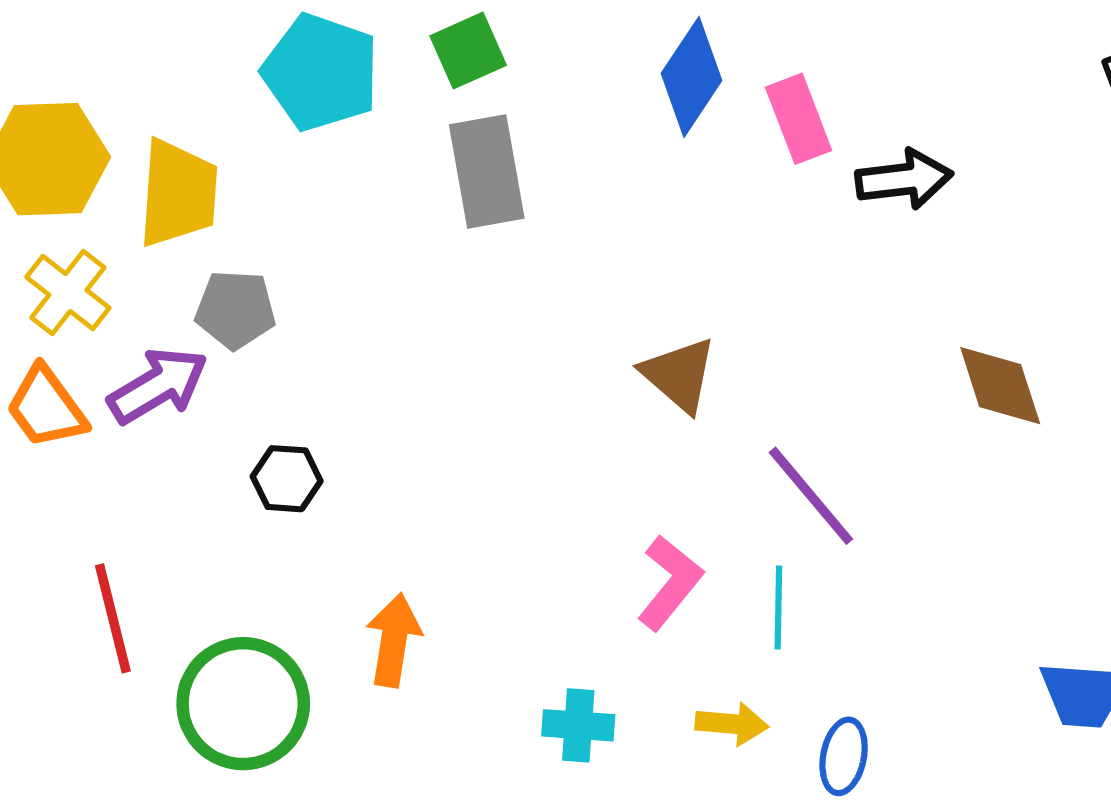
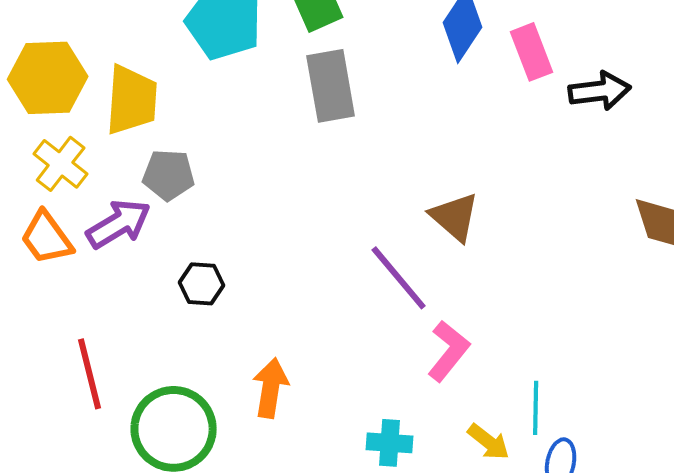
purple line: (811, 496) -> (399, 278), moved
cyan line: (778, 607) -> (536, 408), moved
yellow arrow: (732, 724) -> (489, 442), turned 33

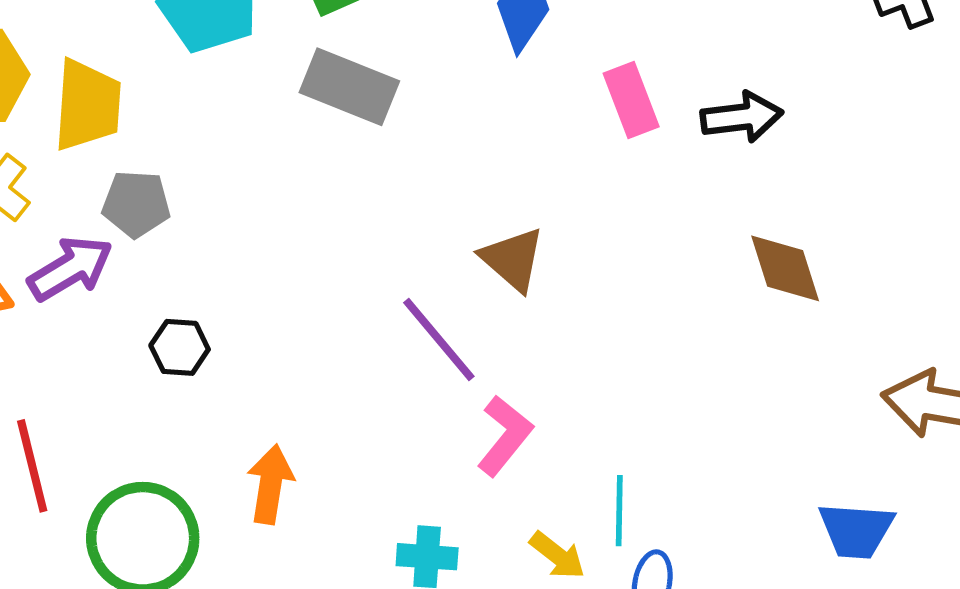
pink rectangle: (532, 52) -> (631, 100), moved
gray rectangle: (331, 86) -> (349, 87), turned -58
black arrow: (600, 91) -> (742, 117), moved

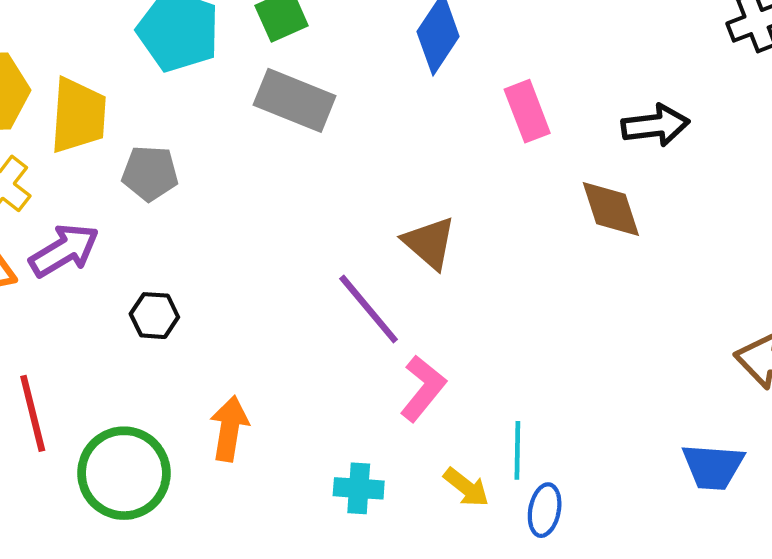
black arrow: (742, 117) -> (655, 125), moved
gray pentagon: (136, 204) -> (150, 173), moved
brown diamond: (785, 268) -> (611, 209), moved

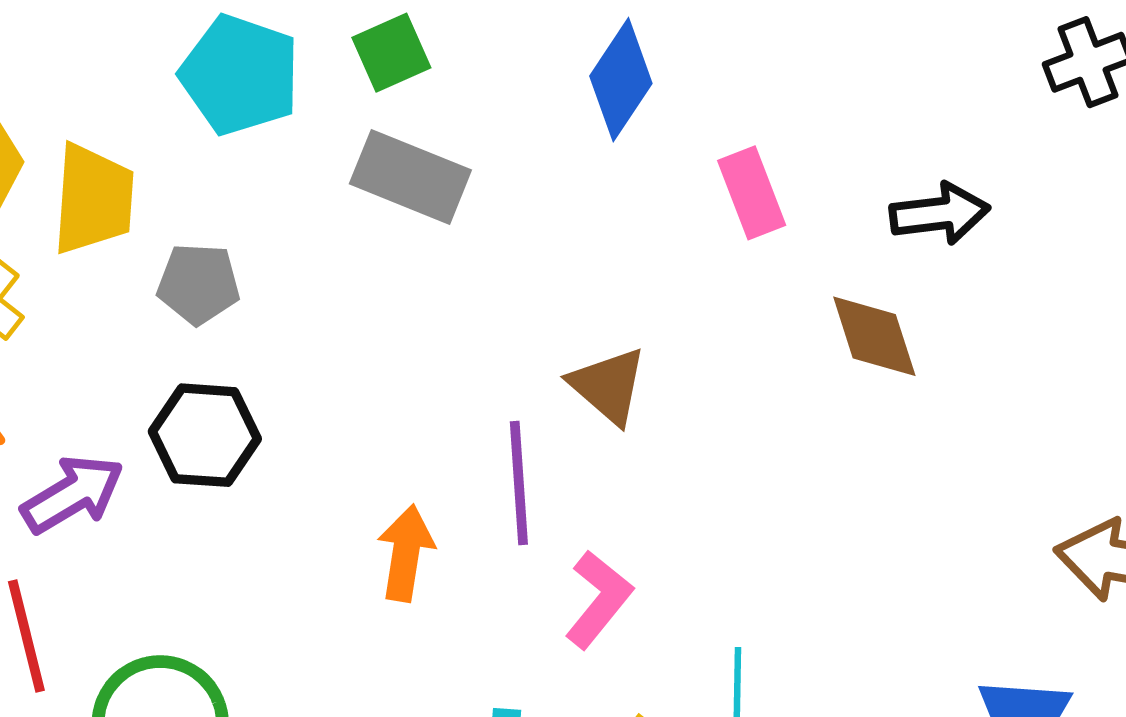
purple arrow: (64, 250) -> (73, 494), moved
purple line: (369, 309) -> (519, 483), turned 36
black hexagon: (154, 316) -> (205, 435), moved, size x1.5
orange arrow: (229, 429) -> (406, 553), moved

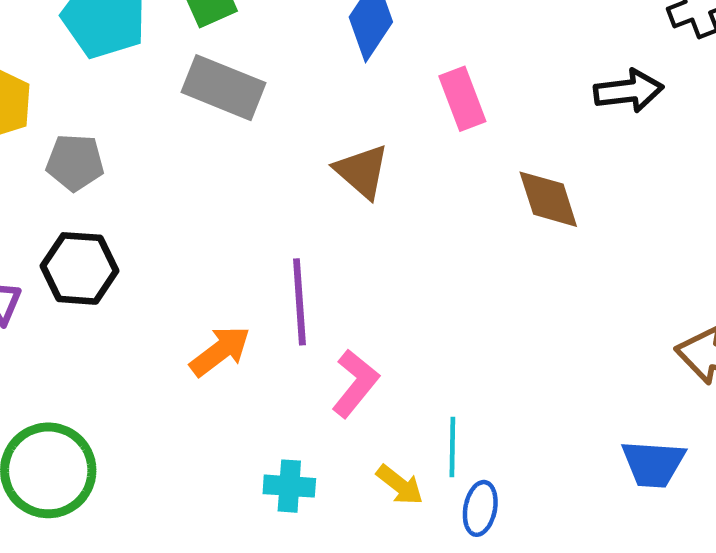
black arrow: (940, 214) -> (629, 91), moved
brown triangle: (608, 386) -> (362, 171), moved
orange arrow: (406, 553) -> (220, 351), turned 44

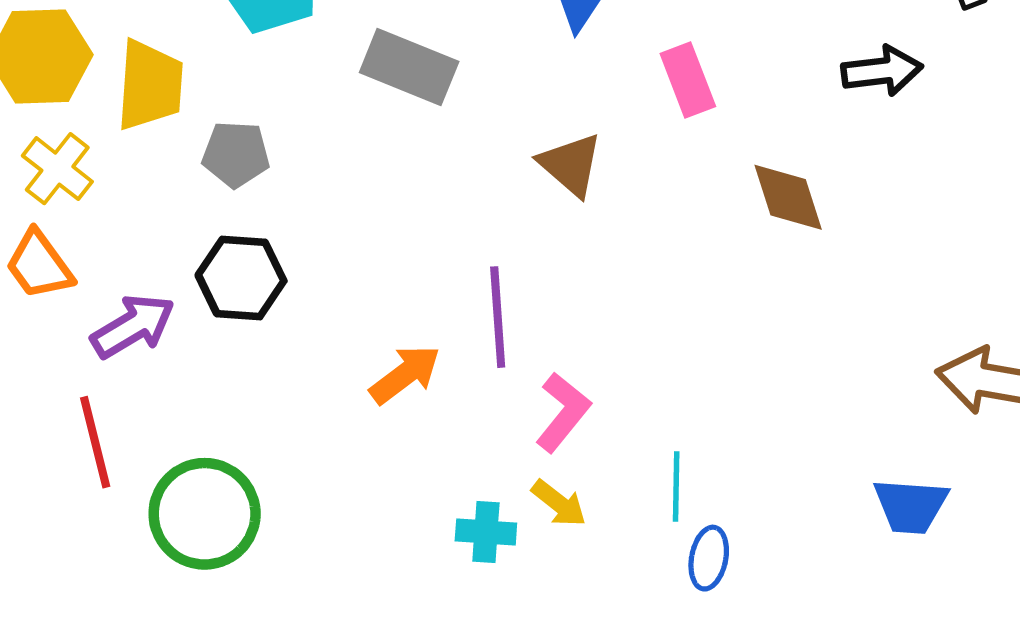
yellow arrow: (400, 485) -> (559, 503), moved

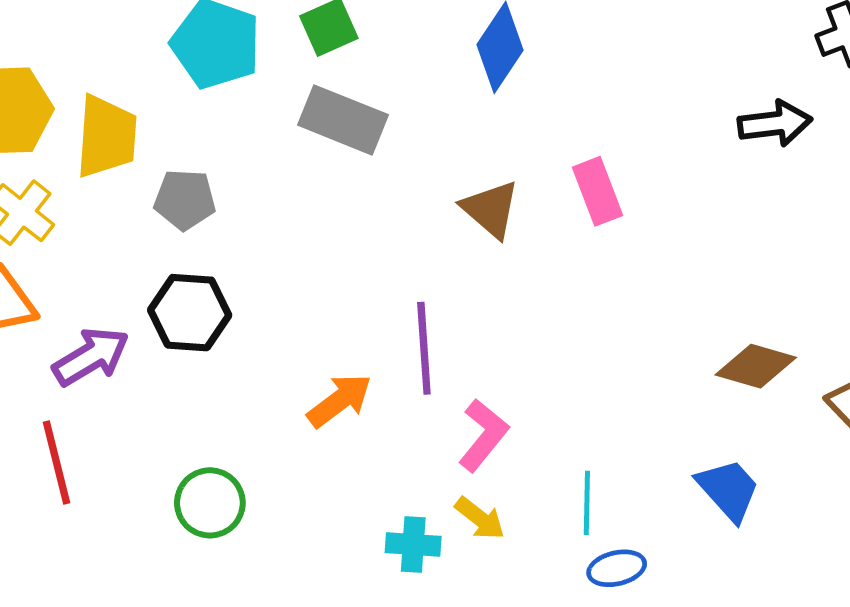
pink rectangle: (688, 80) -> (598, 191), moved
brown diamond: (788, 197) -> (756, 366), moved, turned -56
blue trapezoid: (911, 506) -> (728, 490), moved, turned -136
green circle: (205, 514) -> (210, 503), moved, size x0.7
blue ellipse: (709, 558) -> (617, 568), turned 66

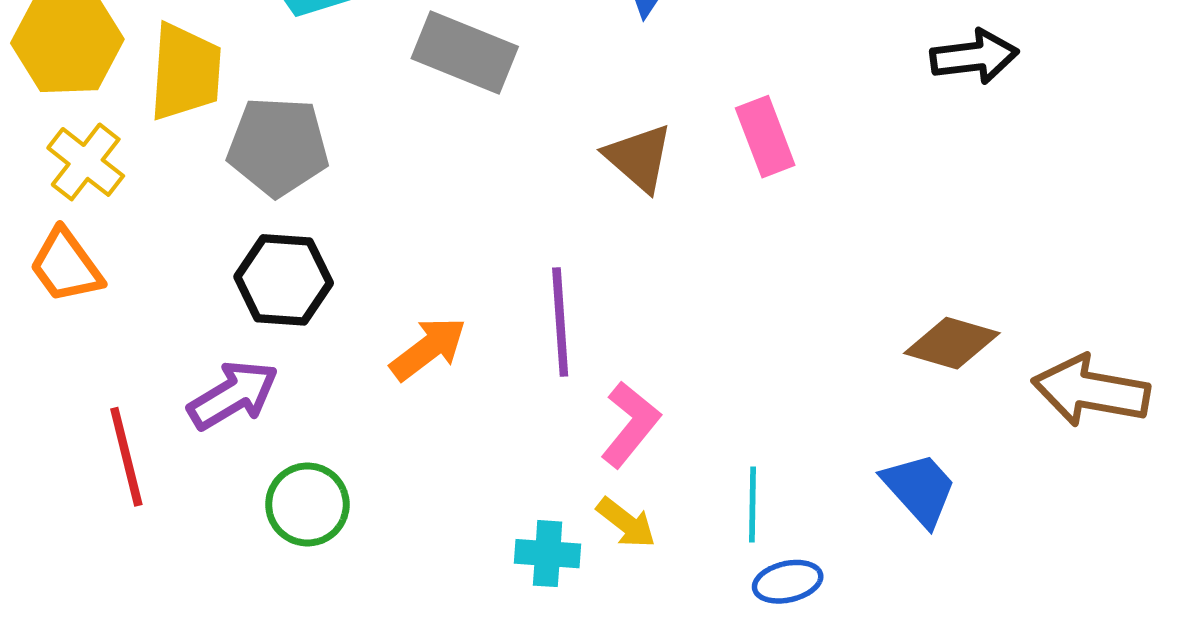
gray pentagon: (185, 200) -> (278, 146), size x1.4
purple arrow: (91, 357) -> (233, 395), moved
orange arrow: (339, 401) -> (428, 349), moved

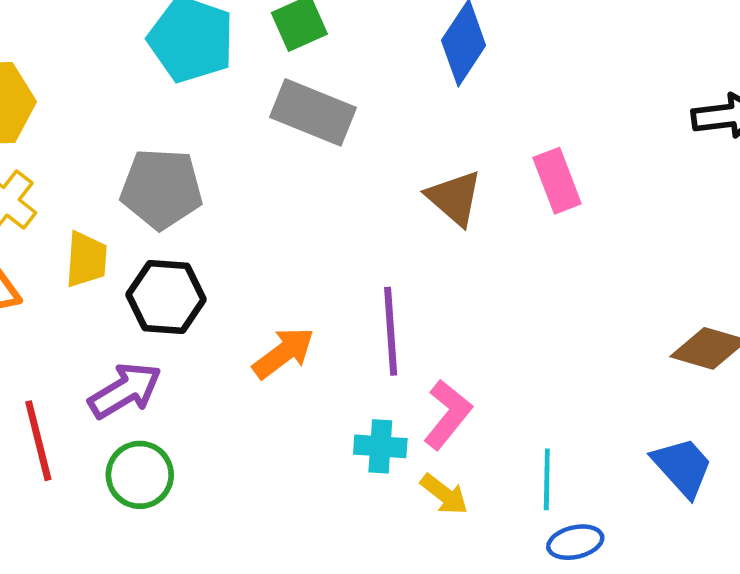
yellow trapezoid: (185, 72) -> (86, 259), moved, size x0.7
green circle: (307, 504) -> (140, 475), moved
cyan cross: (548, 554) -> (380, 446), moved

